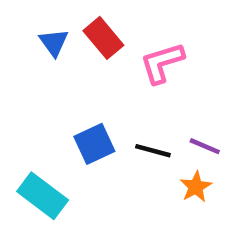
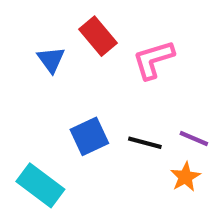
blue triangle: (54, 42) -> (51, 60), moved

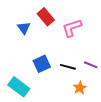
orange star: (185, 177) -> (80, 88), moved

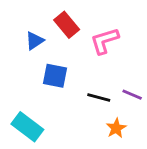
blue triangle: (24, 28) -> (35, 41), turned 32
blue square: (42, 64) -> (55, 76), moved, turned 36

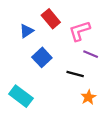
blue square: (55, 76) -> (42, 57), turned 36
purple line: (132, 95) -> (91, 54), moved

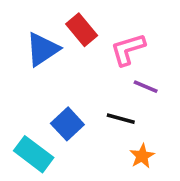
blue triangle: (26, 31) -> (43, 49), size x1.5
blue square: (42, 57) -> (67, 124), moved

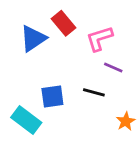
blue square: (67, 124) -> (52, 97), turned 35
orange star: (142, 156) -> (126, 121), moved

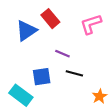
pink L-shape: (99, 38) -> (91, 24), moved
purple line: (113, 68) -> (62, 54), moved

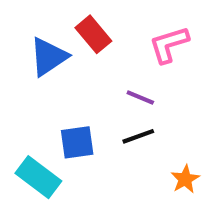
purple line: (62, 54) -> (140, 98), moved
black line: (74, 73) -> (138, 136), turned -35

